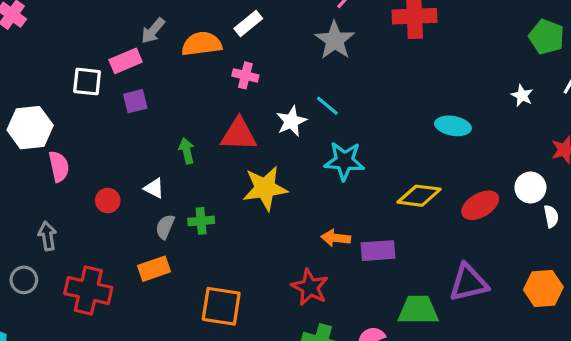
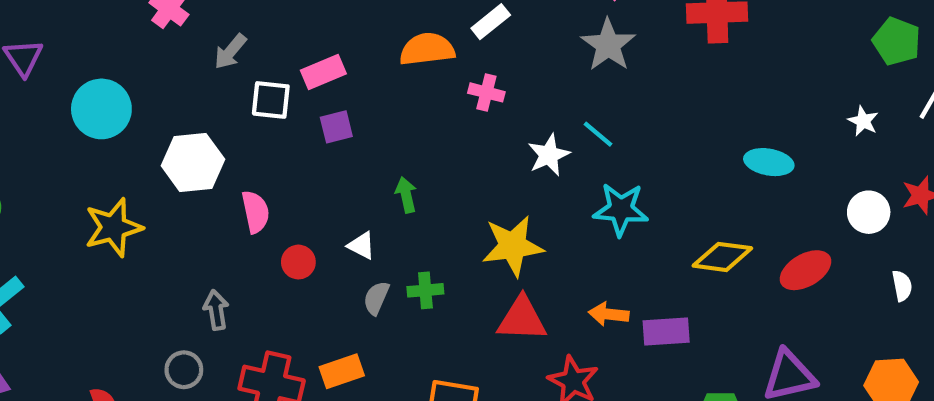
gray arrow: (153, 31) -> (230, 52), moved
red triangle: (239, 134) -> (522, 319), moved
pink semicircle: (59, 167) -> (255, 212), moved
white circle: (530, 188) -> (869, 212), moved
orange rectangle: (154, 269) -> (342, 371), moved

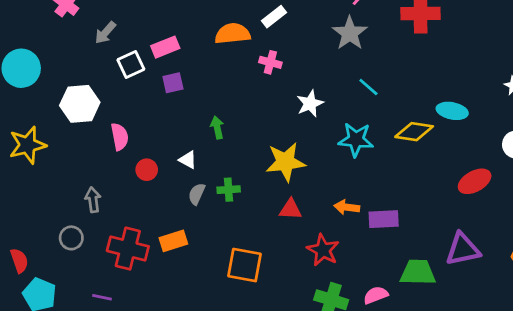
white square: (271, 100) -> (131, 65), turned -32
cyan line: (598, 134) -> (368, 87), moved
yellow diamond: (722, 257) -> (414, 132), moved
red triangle: (522, 319) -> (291, 209), size x0.7

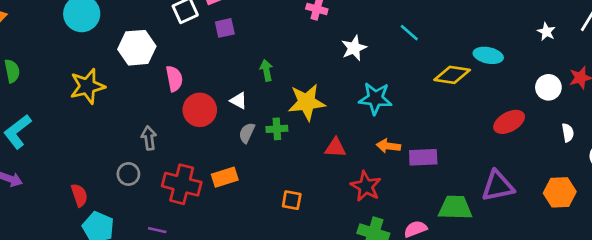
cyan star: (356, 140) -> (375, 98), moved
yellow star: (285, 162) -> (307, 102), moved
red circle: (147, 170) -> (200, 110), size x1.6
orange square: (244, 265) -> (292, 200), size x0.6

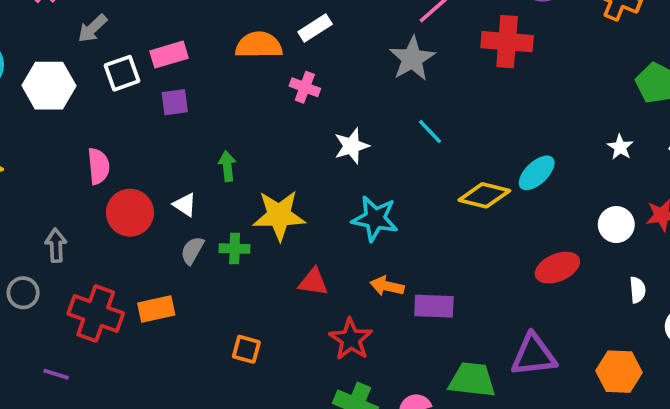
white hexagon: (137, 48) -> (49, 86), moved
cyan ellipse: (488, 55) -> (537, 173), turned -60

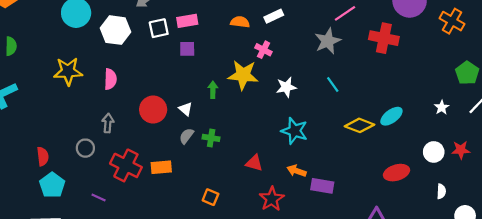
orange semicircle: (259, 45) -> (240, 22), size x0.7
pink semicircle: (98, 166) -> (110, 79), moved
yellow star: (279, 215) -> (243, 75), moved

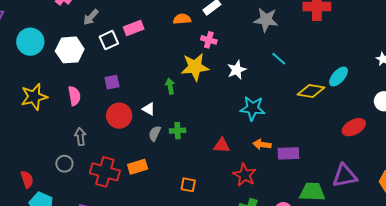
gray star: (328, 41) -> (266, 20), turned -30
purple square: (187, 49) -> (112, 82), moved

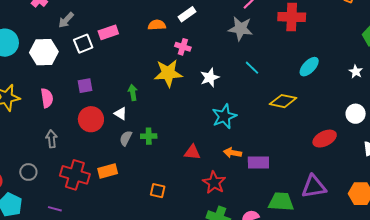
cyan ellipse: (339, 77) -> (309, 67), moved
green arrow: (170, 86) -> (133, 92), moved
cyan star: (253, 108) -> (224, 116), turned -30
gray circle: (64, 164) -> (28, 172), moved

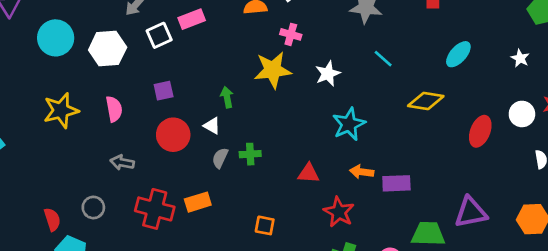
gray arrow: (52, 139) -> (122, 163), turned -72
red ellipse: (325, 139) -> (480, 131), moved, turned -40

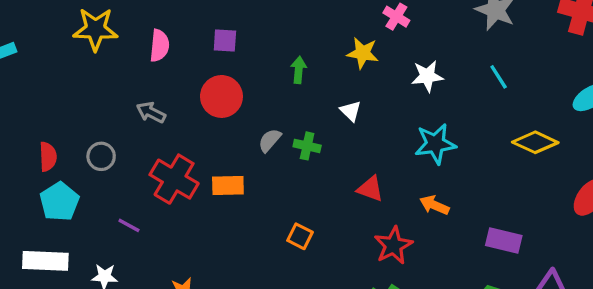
yellow star: (273, 70) -> (363, 53), size x0.7
white triangle: (212, 126) -> (351, 111), moved
purple rectangle: (396, 183) -> (504, 241), moved

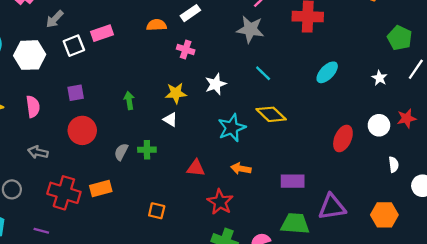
yellow star: (363, 53) -> (176, 93), moved
yellow diamond: (535, 142) -> (271, 114), moved, turned 32

